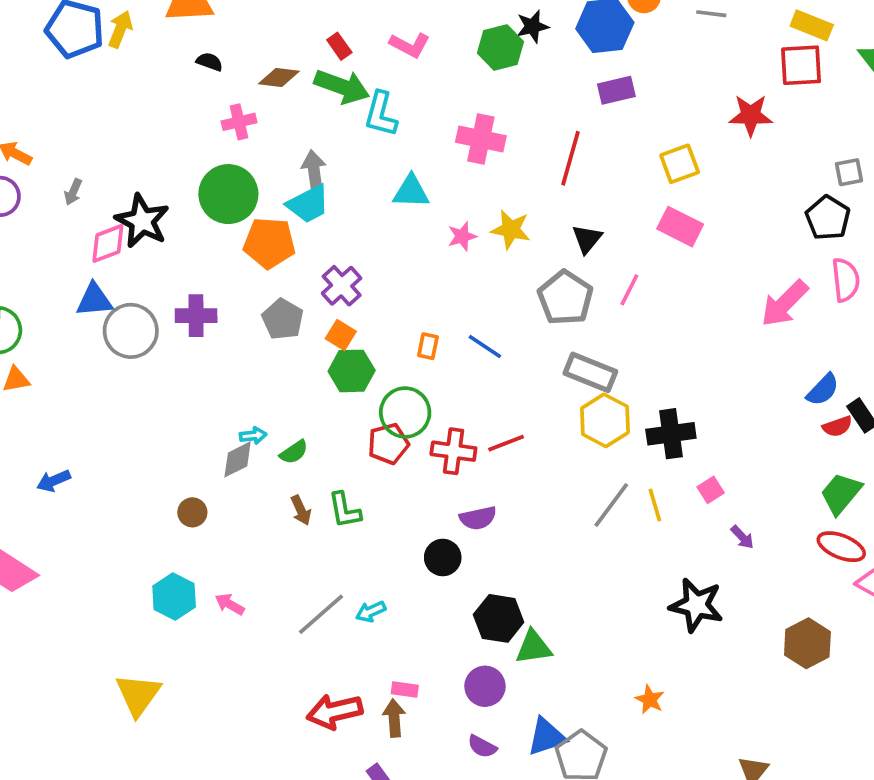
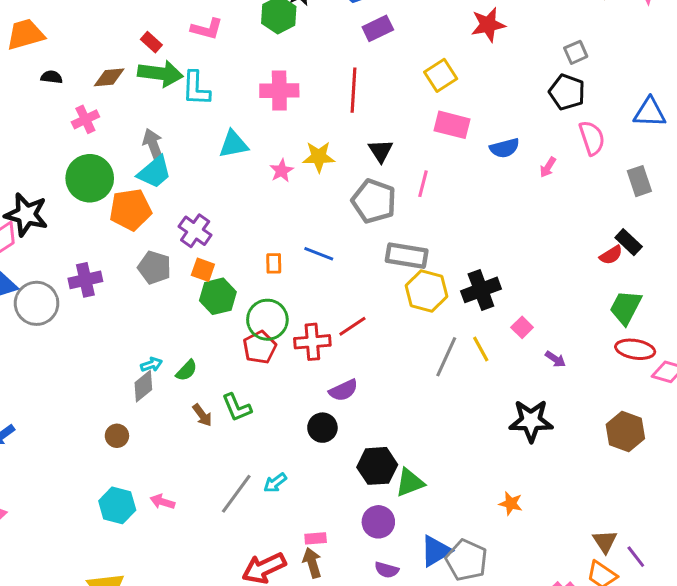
pink arrow: (785, 303) -> (548, 167), size x0.5
blue semicircle: (823, 390) -> (505, 148), moved, turned 44

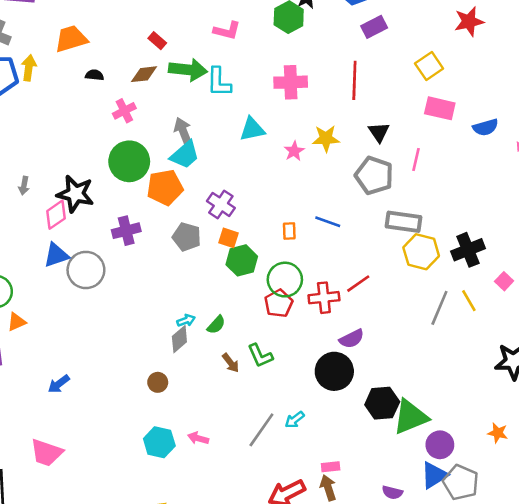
red rectangle: (151, 42) -> (157, 41), moved
purple cross: (85, 280) -> (126, 231), moved
black circle: (322, 428) -> (334, 371), size x1.5
green triangle: (410, 483) -> (411, 417), size x1.4
purple circle: (378, 522) -> (440, 445), moved

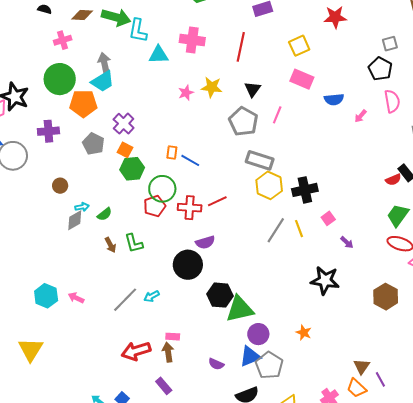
cyan triangle: (252, 129) -> (159, 55), moved
blue line: (328, 222) -> (190, 160), moved
brown circle: (158, 382) -> (60, 186), moved

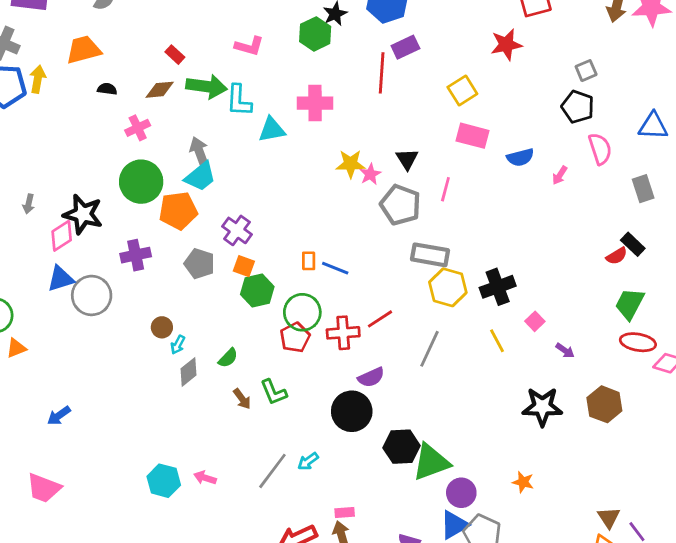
red line: (241, 47) -> (382, 73), moved
pink star: (186, 93) -> (370, 174), moved
cyan arrow: (82, 207) -> (178, 345), moved, turned 136
gray line: (276, 230) -> (430, 349), moved
brown hexagon: (386, 297) -> (604, 404), moved

